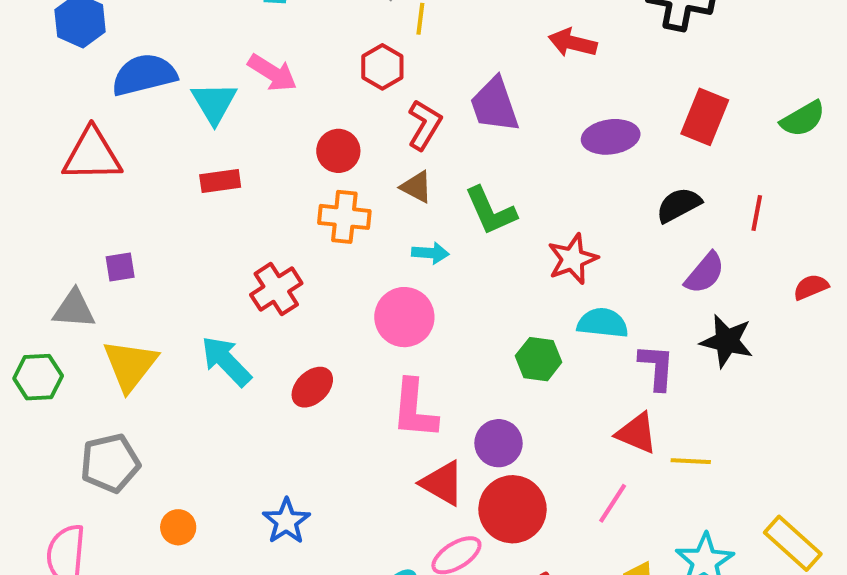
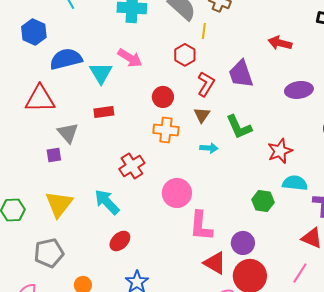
brown triangle: (416, 187) -> (202, 115), turned 36
gray triangle: (74, 309) -> (68, 133), moved, turned 45
pink circle: (404, 317) -> (177, 193), moved
red ellipse: (312, 387) -> (120, 241), moved

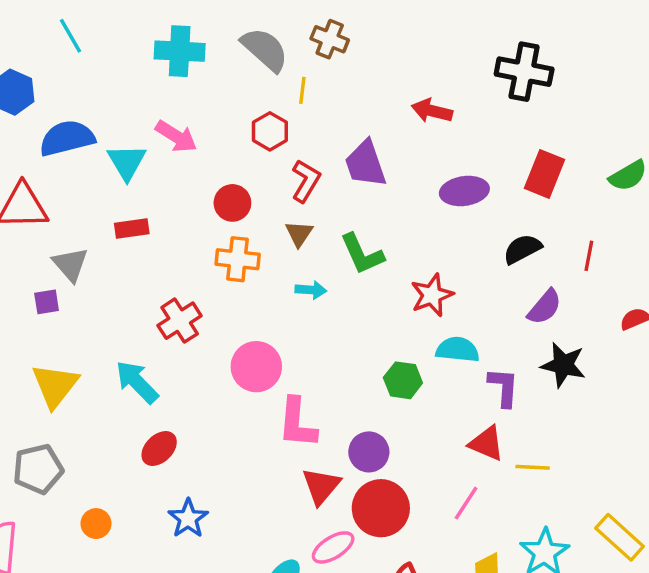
red triangle: (215, 263) -> (321, 486), turned 40

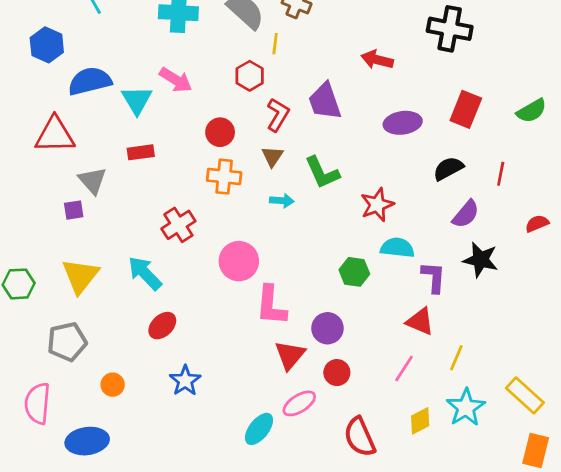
yellow line: (533, 467) -> (456, 358), moved, turned -70
red circle: (381, 508) -> (337, 373), size x0.6

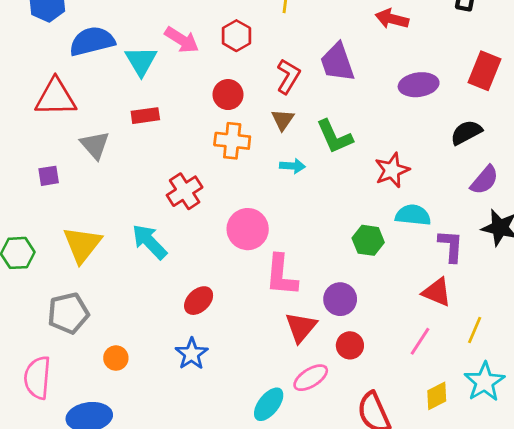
red hexagon: (250, 76) -> (236, 36), moved
purple square: (74, 210) -> (49, 176), moved
red ellipse: (162, 326) -> (199, 301), moved

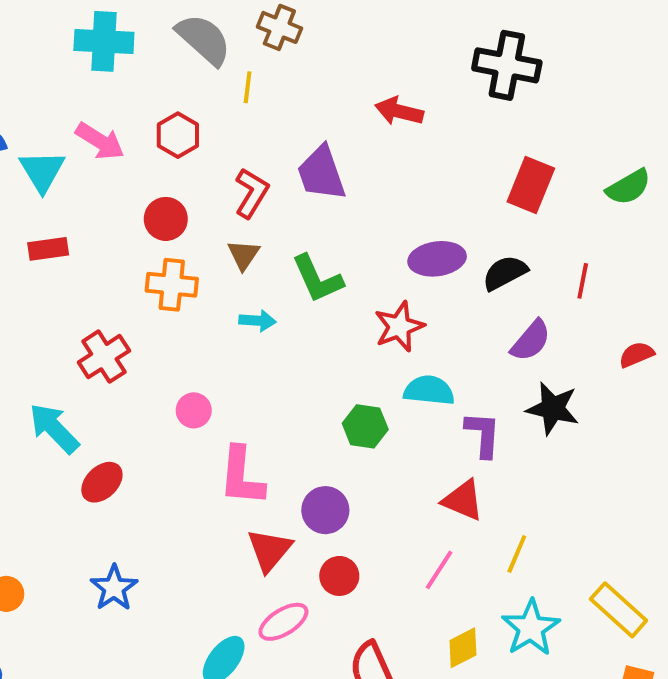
purple ellipse: (419, 85) -> (437, 259), moved
pink circle: (248, 229) -> (194, 410), size x0.6
red ellipse: (199, 301) -> (102, 482), moved

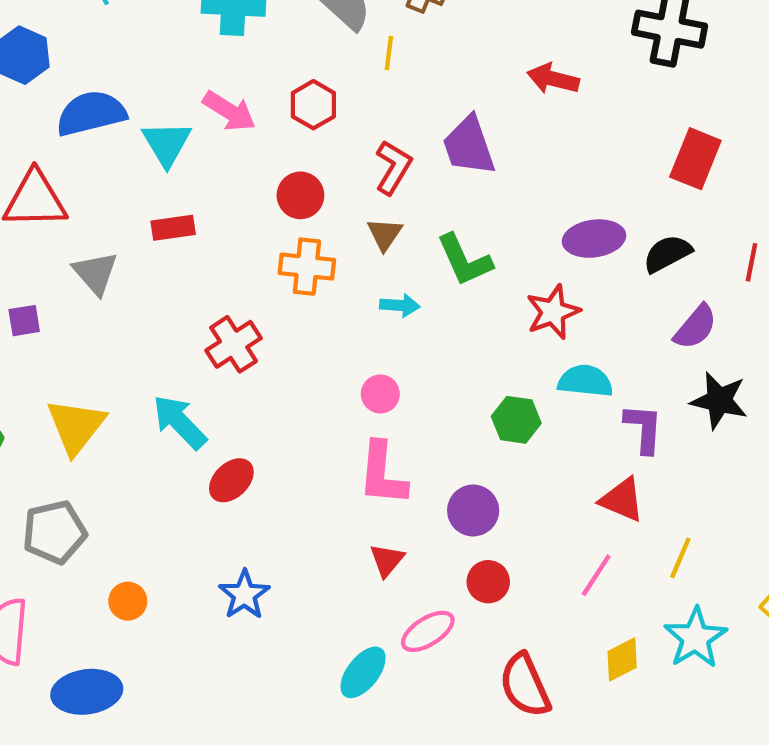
pink circle: (194, 410) -> (380, 394), moved
red triangle: (269, 550) -> (387, 560), moved, size x0.7

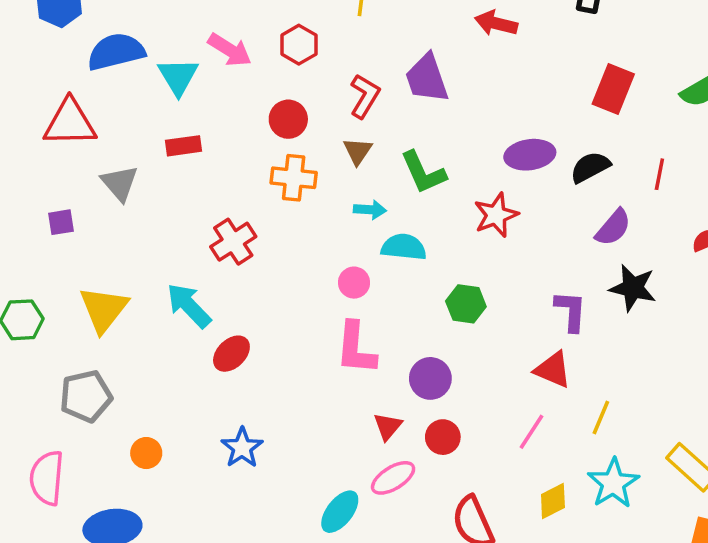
cyan semicircle: (585, 381) -> (404, 247), moved
red triangle: (387, 560) -> (388, 426), moved

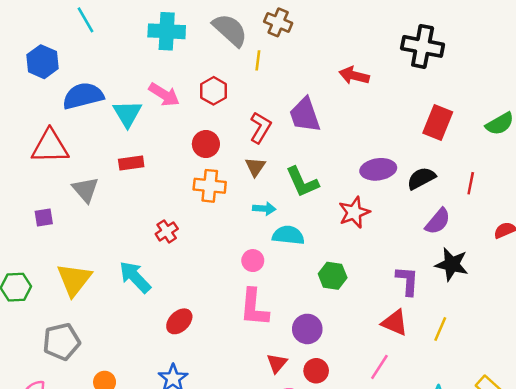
red cross: (233, 242) -> (167, 231), size x0.7
red ellipse: (231, 354) -> (179, 321), moved
yellow line: (601, 418) -> (440, 329), moved

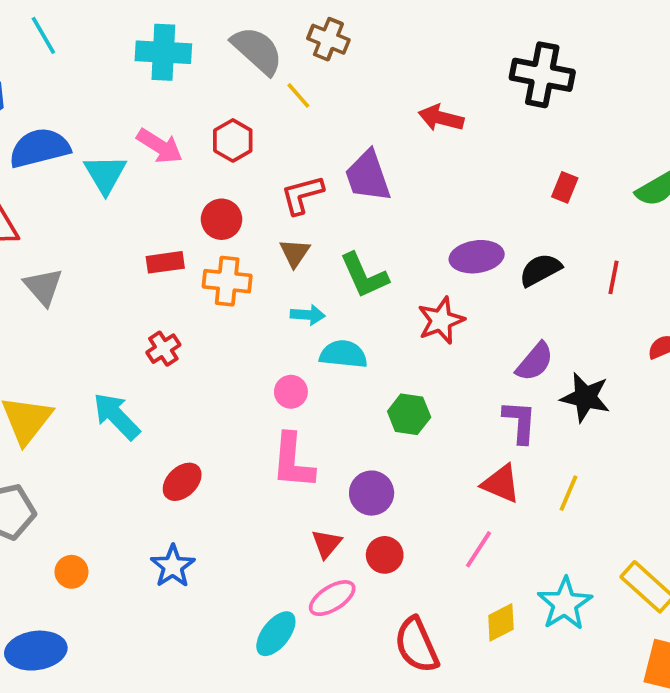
yellow line: (258, 60) -> (298, 95), turned -48
red rectangle: (438, 122) -> (565, 187), size x0.6
red L-shape: (260, 128) -> (302, 195), turned -136
red rectangle: (131, 163) -> (165, 262), moved
purple semicircle: (438, 221) -> (535, 362), moved

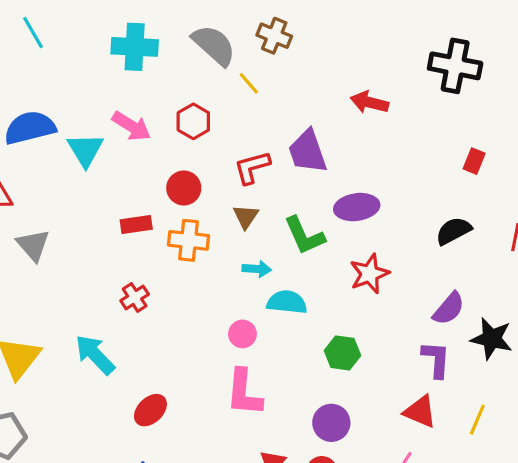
purple ellipse: (477, 257) -> (357, 207), moved
purple circle: (372, 493) -> (331, 423), moved

